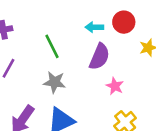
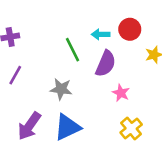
green line: (52, 46) -> (73, 50), moved

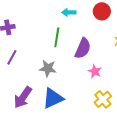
red circle: (130, 29) -> (102, 11), moved
cyan arrow: (101, 34) -> (69, 12), moved
green line: (73, 50) -> (57, 37), turned 36

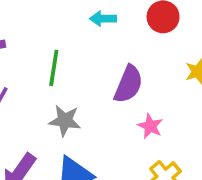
green line: (57, 37) -> (54, 68), moved

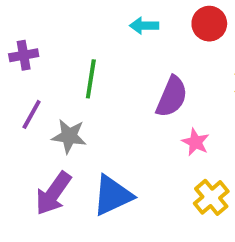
gray star: (65, 121) -> (69, 136), moved

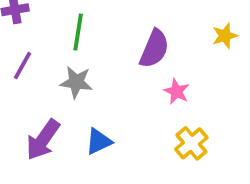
gray star: (69, 136) -> (76, 82), moved
blue triangle: (113, 195) -> (99, 142), size x0.7

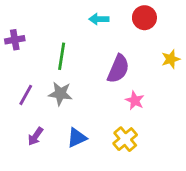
purple line: (22, 65) -> (26, 95), moved
purple arrow: (43, 140) -> (35, 136), size x0.6
yellow cross: (191, 143) -> (125, 139), moved

